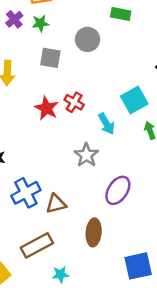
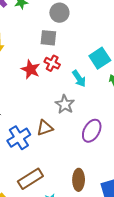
gray square: (50, 58) -> (48, 38), moved
brown triangle: (56, 204) -> (45, 128), moved
brown ellipse: (94, 232) -> (79, 180), moved

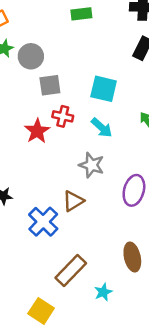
gray circle: (59, 13) -> (31, 56), moved
cyan square: (100, 58) -> (104, 89), moved, turned -30
red star: (31, 69) -> (37, 131), turned 30

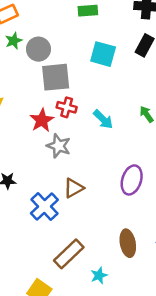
gray square: (50, 85) -> (56, 77), size x1.4
cyan square: (104, 89) -> (103, 54), moved
gray star: (92, 165) -> (59, 146), moved

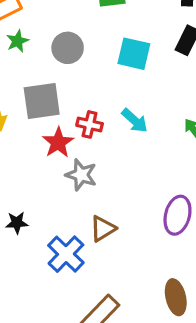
gray circle: (38, 49) -> (68, 48), moved
gray square: (56, 77) -> (42, 101), moved
cyan arrow: (103, 119) -> (135, 121), moved

